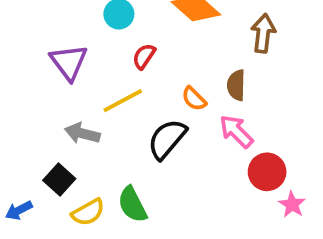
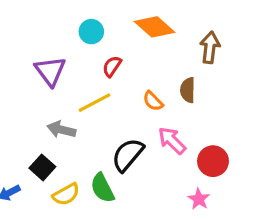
pink arrow: (236, 131) -> (172, 141), moved
black semicircle: (167, 139) -> (128, 155), moved
pink star: (292, 205) -> (199, 199), moved

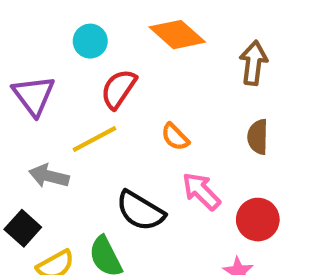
red semicircle: (112, 66) -> (119, 89), size x1.4
brown semicircle: (188, 90) -> (258, 137), moved
black semicircle: (128, 155) -> (140, 211), turned -99

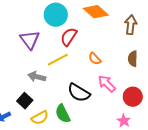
cyan circle: (90, 41) -> (56, 15), size x1.5

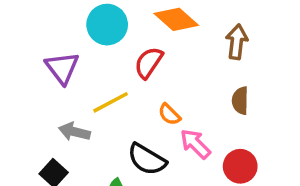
red semicircle: (69, 37) -> (149, 63), moved
orange semicircle: (95, 59) -> (169, 114), moved

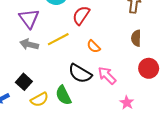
gray arrow: (74, 132) -> (29, 44), moved
pink arrow: (195, 144) -> (107, 76), moved
red circle: (240, 166) -> (149, 68), moved

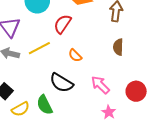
red circle: (149, 68) -> (136, 91), moved
pink arrow: (107, 76) -> (100, 85), moved

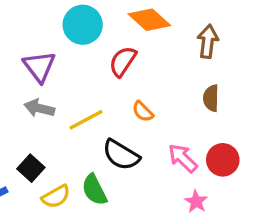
yellow line: (39, 48) -> (86, 120), moved
red circle: (136, 91) -> (223, 160), moved

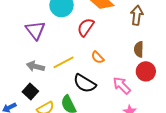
gray arrow: (39, 108) -> (35, 66), moved
red circle: (223, 160) -> (146, 71), moved

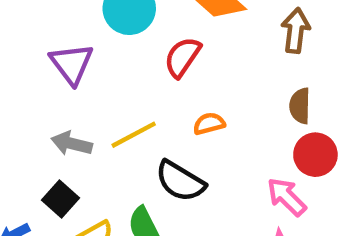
orange semicircle: (98, 57) -> (209, 124), turned 120
pink arrow: (122, 85) -> (287, 197), moved

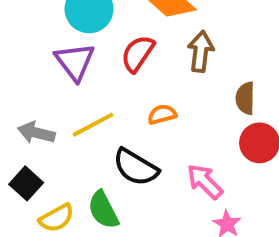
brown arrow: (295, 31) -> (201, 52), moved
purple triangle: (72, 64) -> (75, 62), moved
pink arrow: (287, 197) -> (205, 181), moved

